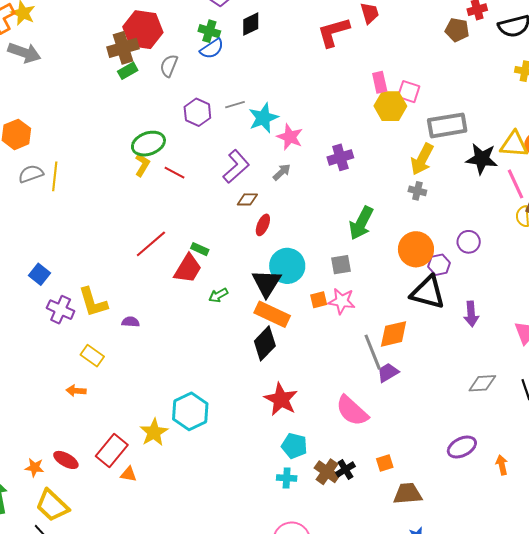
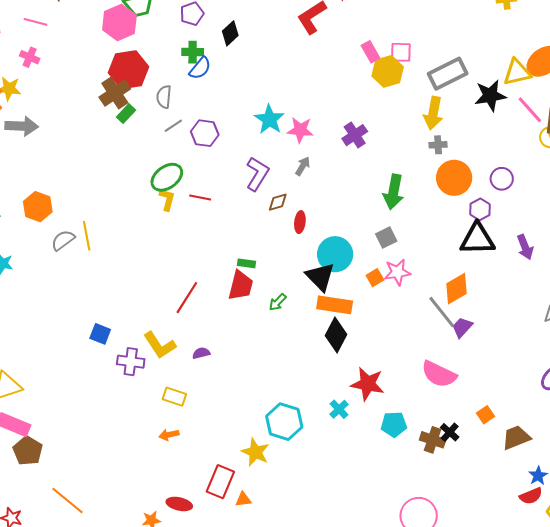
gray line: (235, 105) -> (173, 126), moved
red line: (151, 244) -> (187, 298), moved
orange circle: (416, 249) -> (454, 178), moved
cyan cross: (287, 478) -> (339, 409), moved, turned -30

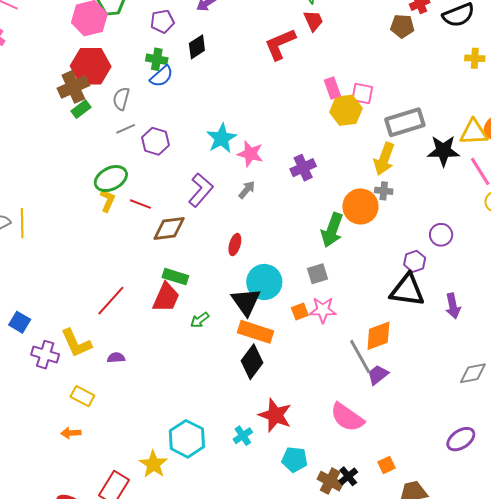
orange circle: (454, 178) -> (360, 206), moved
brown diamond: (278, 202) -> (169, 228), moved, size x1.6
green rectangle: (246, 263) -> (175, 277), size x1.4

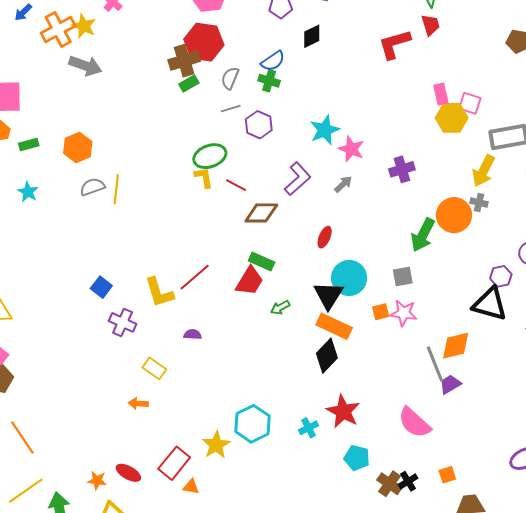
green cross: (157, 59) -> (269, 81), moved
yellow L-shape: (108, 201) -> (204, 177), turned -40
yellow L-shape: (76, 343) -> (159, 292), moved

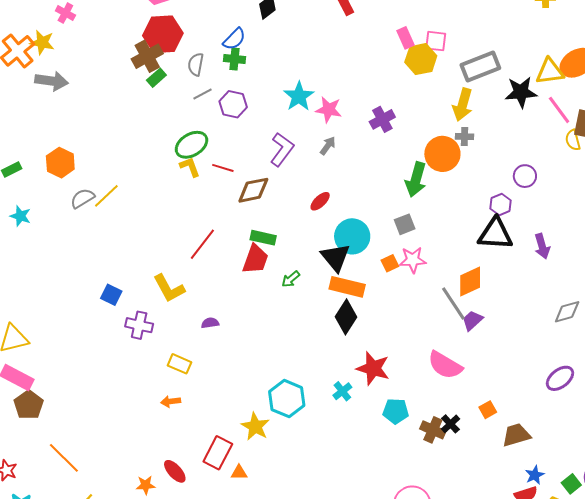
yellow line: (116, 189) -> (106, 196), turned 52
red ellipse: (325, 237) -> (320, 201), turned 35
red line: (195, 277) -> (202, 244), moved
red ellipse: (128, 473) -> (175, 471), turned 30

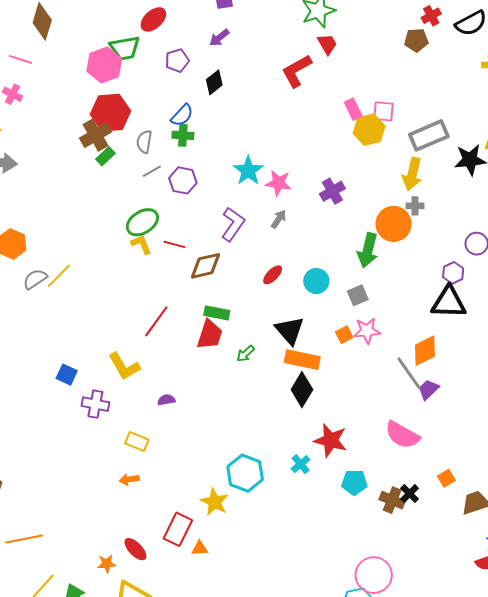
cyan circle: (352, 236) -> (316, 281), moved, size x0.7
orange line: (64, 458) -> (24, 539), turned -54

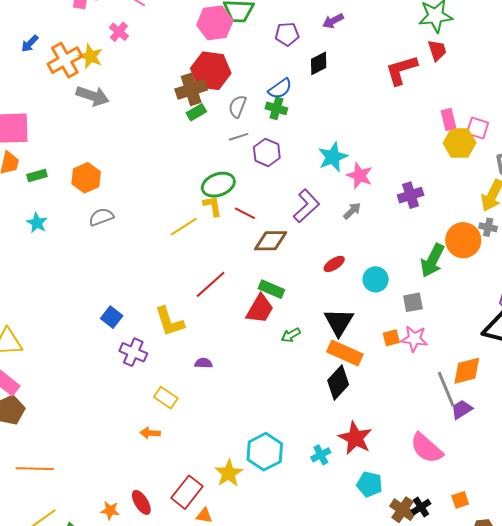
yellow line: (59, 276) -> (184, 227), moved

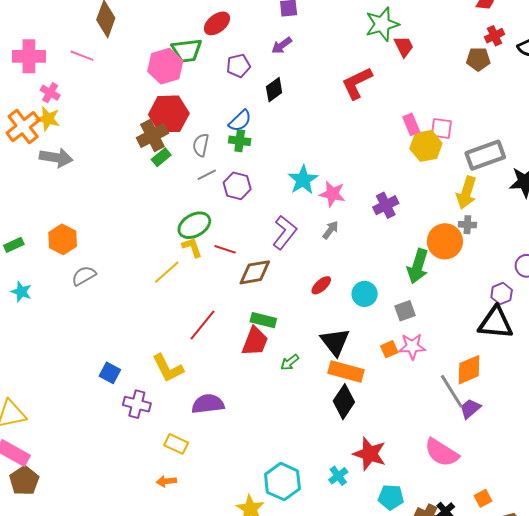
pink cross: (119, 32) -> (50, 93), moved
red trapezoid: (437, 50) -> (404, 47), moved
purple semicircle: (204, 363) -> (208, 404), size x1.8

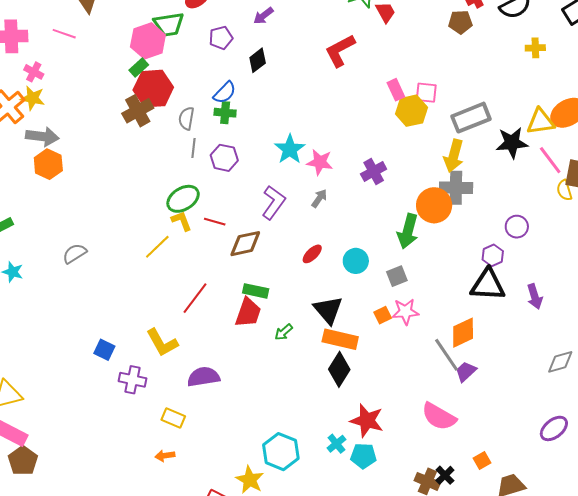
green rectangle: (161, 157) -> (139, 68), moved
gray line: (207, 175) -> (193, 148), turned -54
gray cross: (467, 225) -> (456, 188), size x1.8
orange hexagon: (63, 239) -> (48, 164), moved
cyan pentagon: (391, 497) -> (363, 456), moved

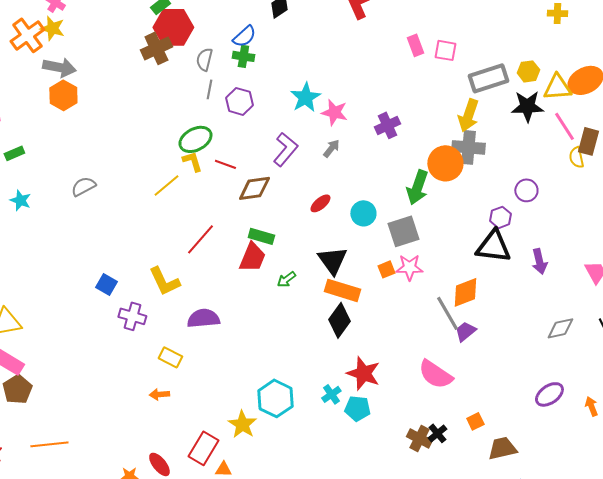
yellow hexagon: (411, 111) -> (528, 71), moved, size x0.7
gray square: (397, 276) -> (403, 231), size x1.5

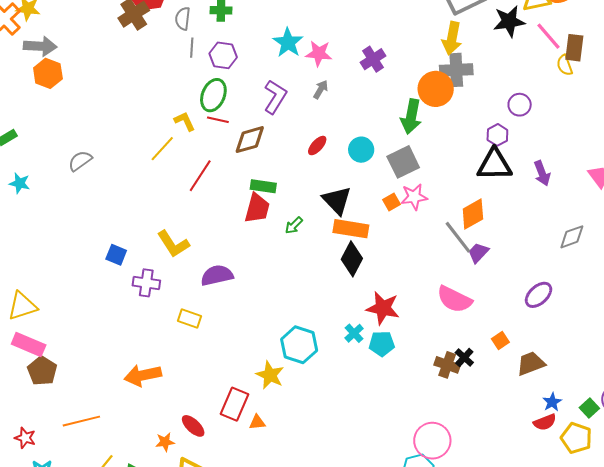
green ellipse: (195, 139) -> (213, 95), moved, turned -32
red line: (200, 239) -> (200, 176), moved
orange arrow: (159, 394) -> (143, 375), moved, size x1.8
purple ellipse: (549, 394) -> (539, 295), moved

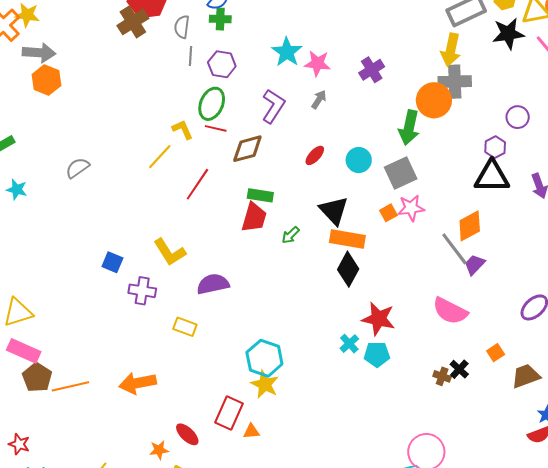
cyan hexagon: (299, 345) -> (264, 358), moved
brown cross: (447, 365) -> (442, 376), size x0.7
orange line: (81, 421) -> (70, 386), moved

